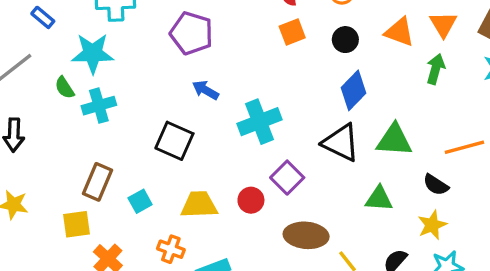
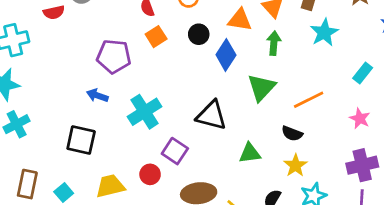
purple pentagon: (192, 33) -> (114, 56), moved
blue diamond: (354, 90) -> (226, 55), moved
green triangle: (394, 140) -> (261, 87), moved, turned -40

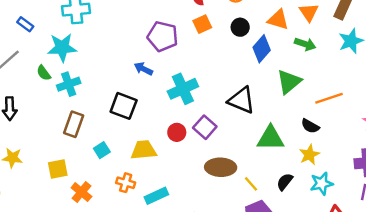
green arrow: (274, 43) -> (305, 44), turned 96
green triangle: (250, 153) -> (271, 138), size x1.4
red circle: (150, 174) -> (177, 132), moved
brown rectangle: (27, 184) -> (74, 124), moved

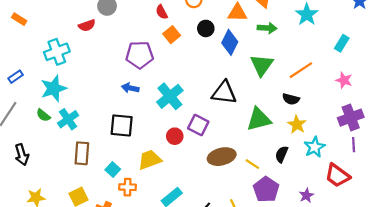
blue rectangle: (25, 24) -> (16, 77), turned -56
orange cross: (126, 183) -> (128, 187), moved

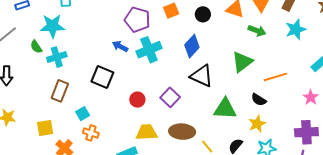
blue diamond: (230, 42) -> (192, 46), moved
cyan cross: (170, 96) -> (149, 50), moved
red circle: (175, 136) -> (137, 100), moved
yellow trapezoid: (150, 160) -> (147, 132), moved

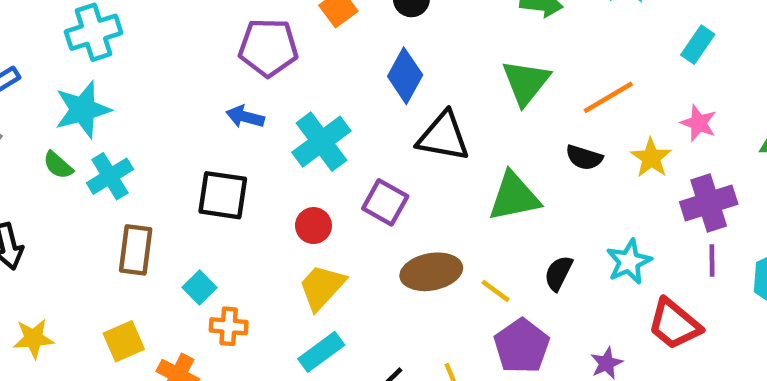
cyan cross: (149, 50) -> (321, 142), moved
yellow star: (257, 124) -> (651, 158), moved
yellow trapezoid: (147, 132) -> (322, 287), moved, turned -30

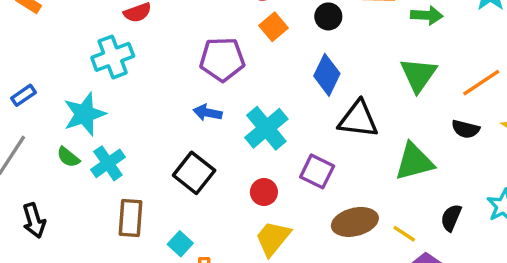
cyan cross: (94, 32) -> (113, 57), moved
black square: (223, 195) -> (194, 173), turned 33

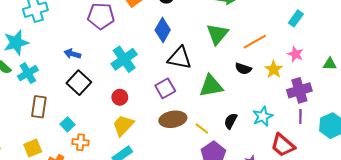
blue arrow: (208, 113) -> (72, 54), moved
purple square: (317, 171) -> (165, 88), moved, turned 30

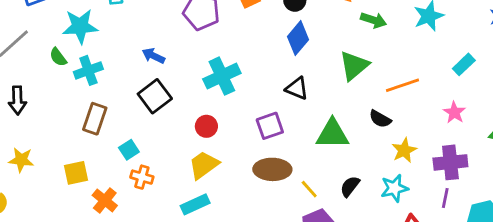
blue diamond: (163, 30) -> (298, 38), moved
black triangle: (180, 58) -> (297, 88), size x0.7
yellow star: (274, 69) -> (404, 150), moved

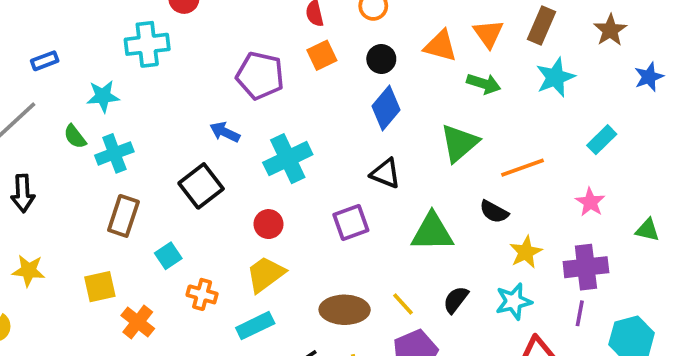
cyan star: (80, 26) -> (103, 96), size x0.7
blue arrow: (153, 56) -> (225, 132), moved
brown ellipse: (272, 169) -> (345, 310), moved
orange cross: (142, 177) -> (202, 294), moved

